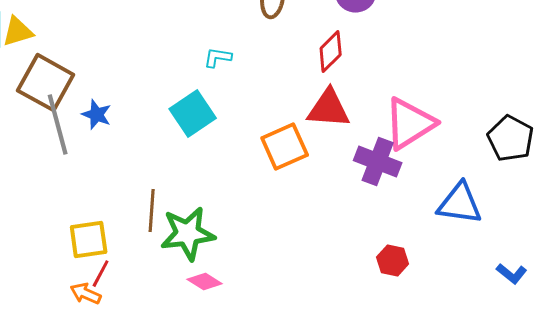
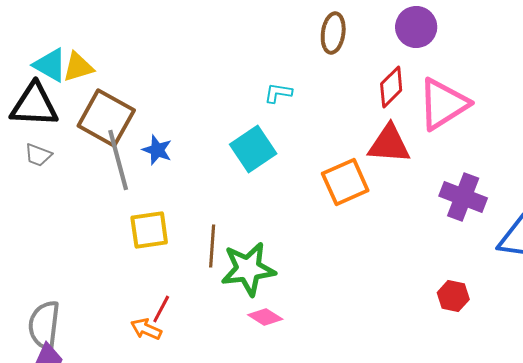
pink triangle: (410, 124) -> (443, 104), moved
purple cross: (378, 162) -> (463, 197), moved
yellow square: (89, 240) -> (149, 230), moved

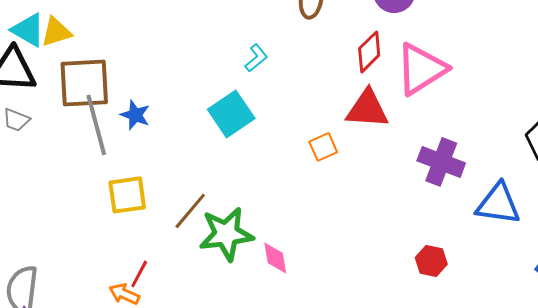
cyan L-shape: (278, 93) -> (256, 58), turned 132
brown square: (106, 118) -> (84, 83), turned -32
orange square: (345, 182) -> (323, 147), size x0.6
brown line: (212, 246) -> (190, 211), turned 36
pink diamond: (265, 317) -> (275, 258), moved, turned 48

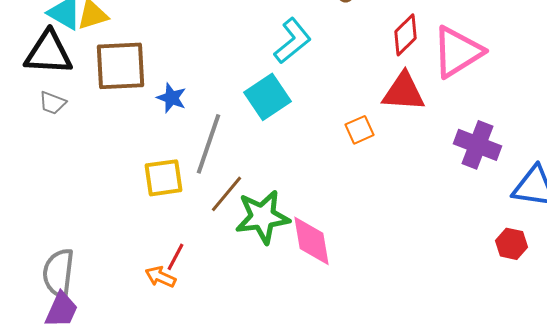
cyan L-shape: (256, 58) -> (292, 41), size x1.6
gray line: (96, 125) -> (208, 144), moved, turned 34
pink diamond: (275, 258) -> (312, 241), size x1.6
red hexagon: (431, 261) -> (512, 244), moved

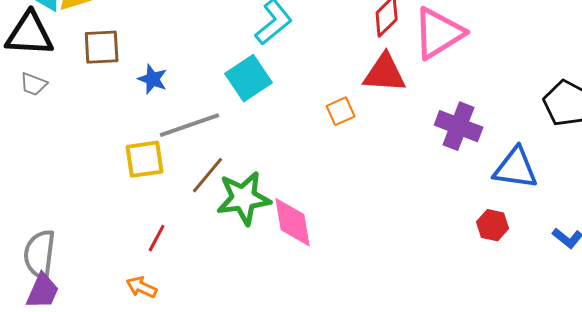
brown square: (120, 66) -> (102, 47), size x0.7
gray line: (208, 144) -> (190, 125), turned 52
orange arrow: (160, 277) -> (142, 287), moved

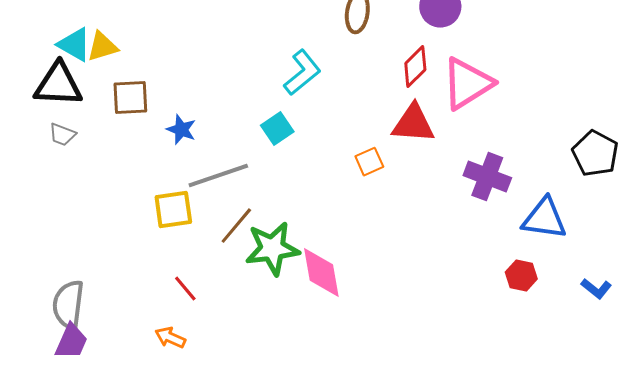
cyan square: (249, 78) -> (277, 129), size x0.7
red line: (157, 238) -> (185, 289), turned -68

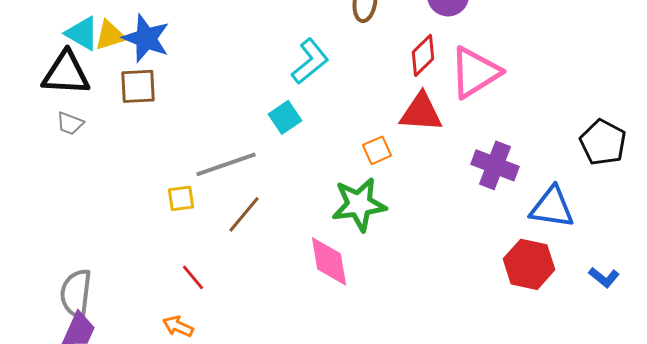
blue star: (181, 130) -> (146, 38), moved, size x1.6
yellow square: (173, 210) -> (181, 198), size x0.7
green star: (272, 249) -> (359, 204), moved
red hexagon: (521, 276) -> (529, 264), size x1.6

